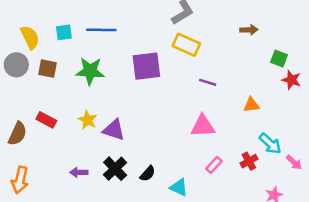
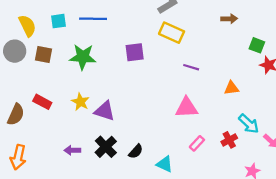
purple square: (146, 66) -> (135, 52), size x0.7

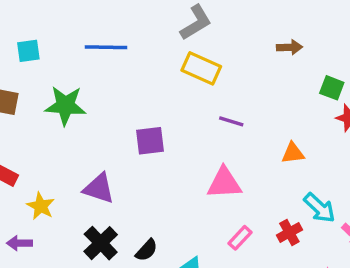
blue line: (93, 19) -> (106, 47), moved
purple square: (135, 52) -> (150, 141), moved
yellow star: (80, 102) -> (41, 206), moved
purple arrow: (72, 150) -> (20, 243), moved

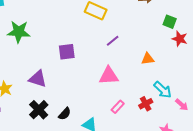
purple line: (231, 121) -> (113, 41), turned -56

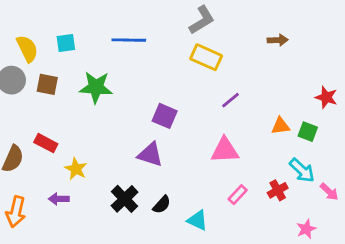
green square: (170, 22) -> (308, 132), moved
purple square: (67, 52) -> (165, 116), turned 30
purple triangle: (38, 79) -> (150, 155), moved

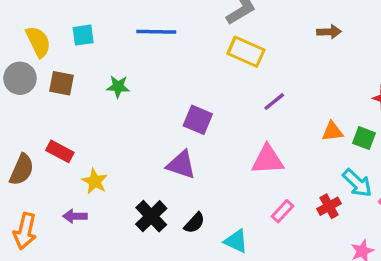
green star: (96, 87) -> (118, 87), size x0.6

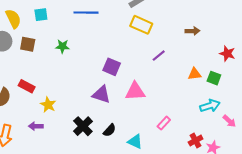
brown arrow: (329, 32) -> (192, 31), moved
pink triangle: (268, 160) -> (135, 91), moved
cyan arrow: (357, 183) -> (210, 106), turned -60
red cross: (329, 206) -> (196, 141), moved

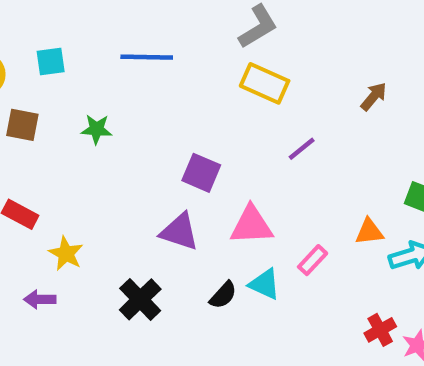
brown arrow: (192, 31) -> (374, 96), turned -48
orange triangle: (195, 74) -> (369, 232), moved
pink rectangle: (164, 123) -> (313, 260), moved
black semicircle: (110, 130) -> (223, 295), moved
cyan triangle: (135, 142) -> (265, 284), moved

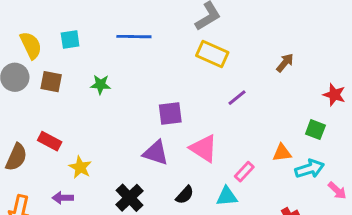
purple square: (201, 173) -> (170, 114), turned -30
pink triangle: (251, 225) -> (204, 148), turned 36
cyan triangle: (265, 284) -> (227, 196), moved, turned -30

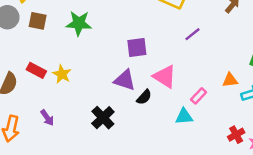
green star: (101, 85) -> (79, 23), size x1.5
yellow star: (80, 167) -> (62, 74), moved
black semicircle: (185, 195) -> (144, 97), moved
purple arrow: (63, 198) -> (47, 118), turned -126

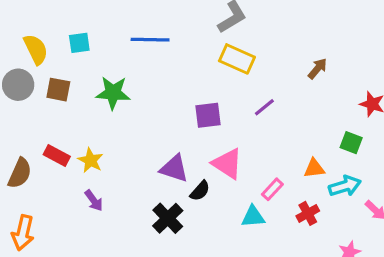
purple square: (137, 47) -> (208, 115), moved
purple arrow: (47, 118) -> (94, 201), moved
black cross: (103, 118) -> (168, 218), moved
red cross: (236, 135) -> (308, 213), moved

